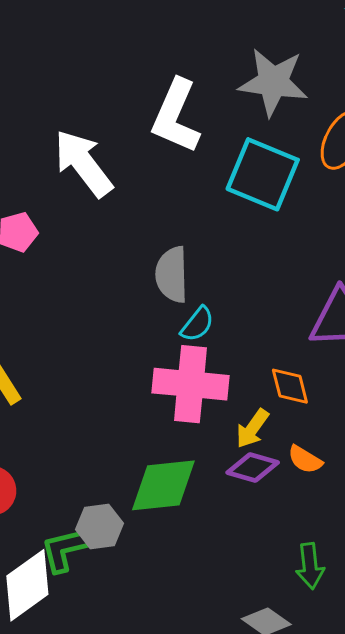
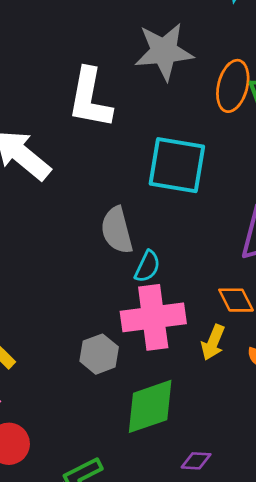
cyan square: (263, 174) -> (177, 165), moved
purple diamond: (253, 468) -> (196, 461), moved, size x0.7
gray hexagon: (100, 526) -> (99, 354), moved

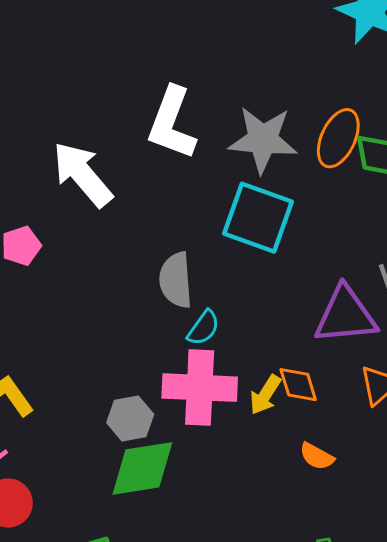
gray star: (164, 51) -> (263, 140), moved
yellow arrow: (213, 342) -> (265, 395), moved
green diamond: (150, 406) -> (142, 468), moved

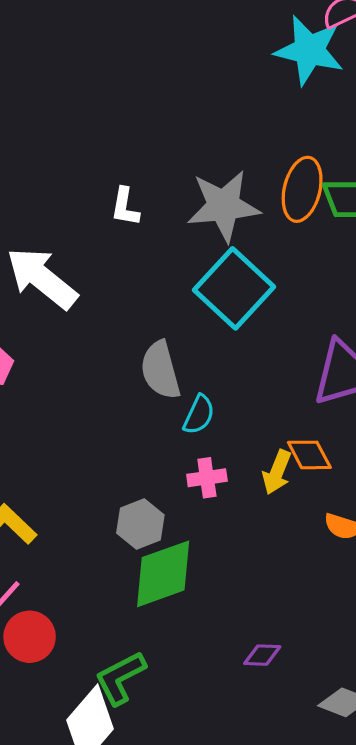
white L-shape: (172, 123) -> (125, 207), size x0.5
cyan square: (258, 218) -> (234, 288), turned 34
pink cross: (200, 388) -> (207, 478), size x0.5

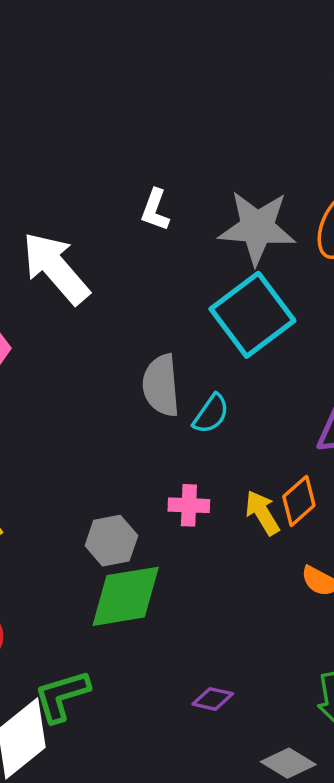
cyan semicircle: (199, 415) -> (211, 414), moved
orange diamond: (309, 455) -> (299, 501), turned 66
yellow arrow: (277, 472) -> (262, 513), turned 117

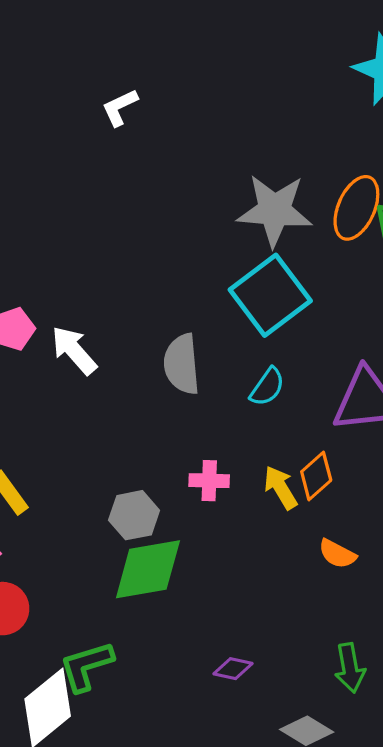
white L-shape: (155, 210) -> (120, 107), moved, turned 45
white arrow: (56, 268) -> (74, 350), moved, size x0.7
cyan semicircle: (211, 414) -> (267, 387), moved

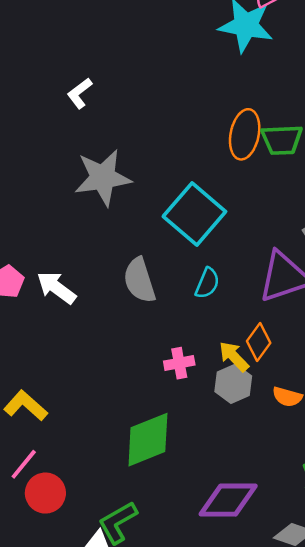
white L-shape: (120, 107) -> (80, 93), moved
gray star: (275, 210) -> (103, 178), moved
gray hexagon: (134, 515) -> (233, 384), moved
purple diamond: (233, 669) -> (228, 500), size x2.0

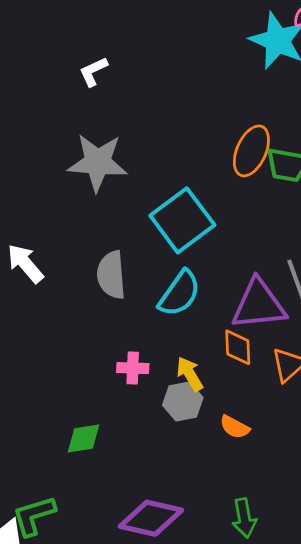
cyan semicircle: (207, 283) -> (180, 293), size x1.5
orange diamond: (259, 342) -> (238, 347), moved, turned -51
green diamond: (148, 440) -> (83, 439), size x0.6

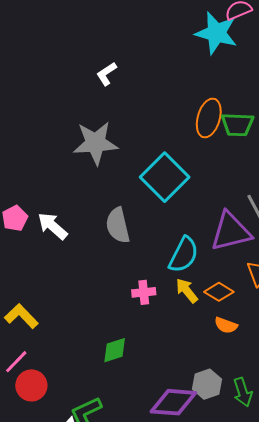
white L-shape: (93, 72) -> (107, 74), moved
cyan semicircle: (180, 293) -> (184, 255), moved
orange diamond: (238, 347) -> (219, 292), moved, turned -48
gray hexagon: (183, 401) -> (207, 384), moved

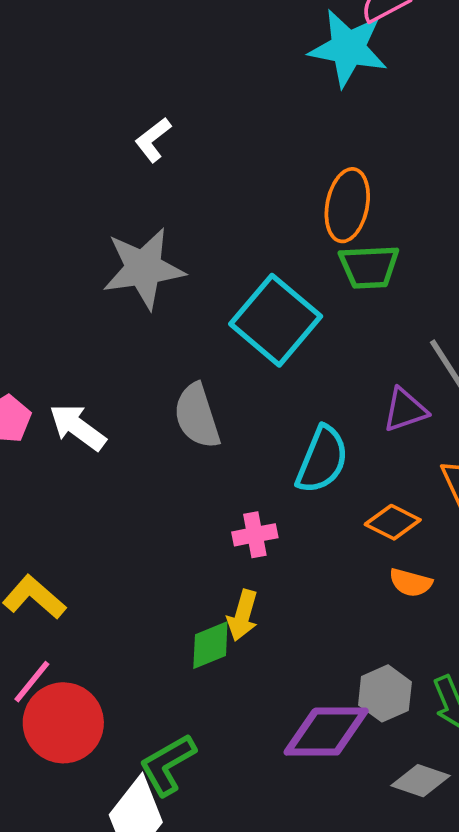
green trapezoid: (237, 125) -> (369, 267), moved
purple triangle: (231, 232) -> (405, 410), size x0.6
yellow arrow: (187, 291) -> (243, 615), moved, turned -120
red circle: (31, 385) -> (63, 723), size x1.4

